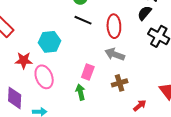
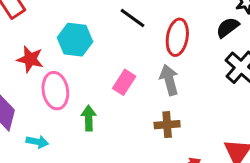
gray arrow: (115, 54) -> (169, 80), turned 42
pink rectangle: (88, 72) -> (124, 82), moved
green arrow: (80, 92) -> (89, 118), moved

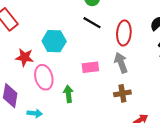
pink rectangle: (124, 82) -> (90, 67), turned 56

